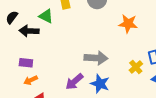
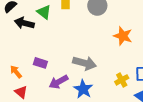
purple rectangle: (26, 63) -> (40, 63), moved
orange arrow: (31, 80) -> (16, 72), turned 64

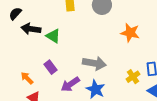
green triangle: (44, 12) -> (53, 36), moved
purple rectangle: (40, 63) -> (51, 67), turned 40

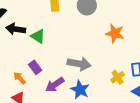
orange arrow: (27, 78) -> (20, 78), moved

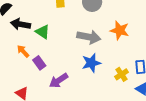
gray arrow: (79, 64) -> (89, 37), moved
orange arrow: (20, 78) -> (23, 51), moved
blue star: (80, 90) -> (91, 63), moved, turned 30

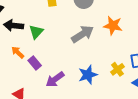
green triangle: (43, 32) -> (36, 32), turned 42
gray arrow: (89, 37) -> (82, 34), turned -40
blue star: (91, 63) -> (88, 75), moved

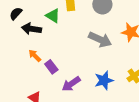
green triangle: (36, 32) -> (53, 16), moved, turned -42
gray arrow: (82, 34) -> (100, 40), turned 55

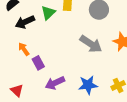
green triangle: (53, 16) -> (48, 13), turned 35
black arrow: (31, 29) -> (25, 22), turned -42

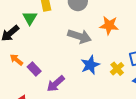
blue star: (88, 85) -> (90, 65), moved

